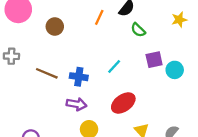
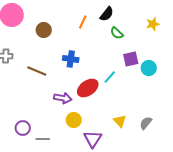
cyan line: (114, 66) -> (110, 77), moved
blue cross: (79, 77) -> (71, 59), moved
red ellipse: (123, 103) -> (88, 88), moved

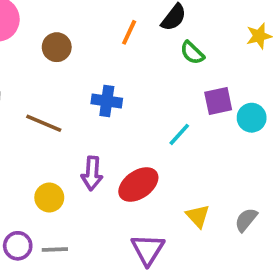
red ellipse: (88, 88) -> (138, 185), moved
purple arrow: (63, 98) -> (92, 173), turned 84
yellow circle: (74, 120) -> (49, 198), moved
purple circle: (23, 128) -> (18, 246), moved

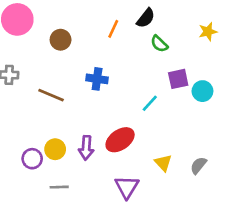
purple arrow: (92, 173) -> (86, 148), moved
purple circle: (18, 246) -> (32, 159), moved

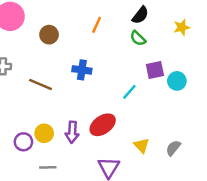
black semicircle: (146, 18) -> (140, 15), moved

